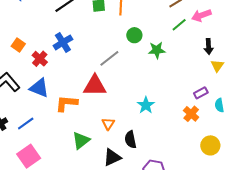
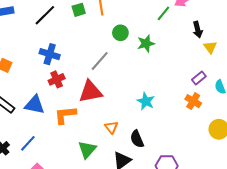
blue cross: (63, 42) -> (50, 54), turned -30
red cross: (40, 59) -> (57, 79), moved, turned 35

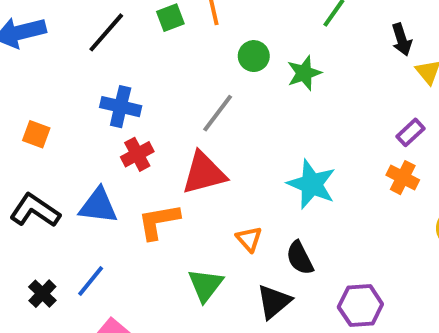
cyan star: (146, 101) -> (312, 184), size x1.4

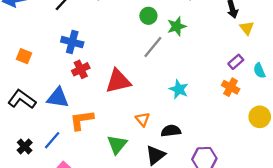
gray line: (218, 113) -> (153, 47), moved
cyan star: (312, 184) -> (179, 89), size x0.7
orange L-shape: (159, 221) -> (82, 120), moved
black semicircle: (300, 258) -> (171, 131), turned 108

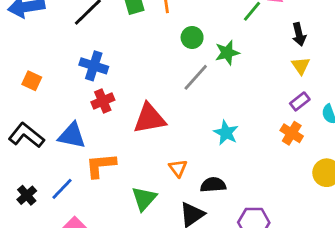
yellow triangle: (247, 28) -> (301, 66), moved

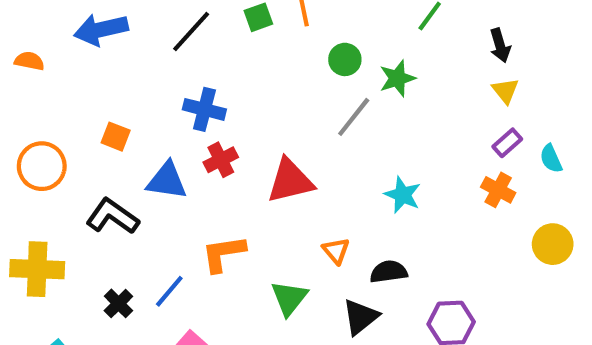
blue triangle: (72, 136) -> (167, 181), moved

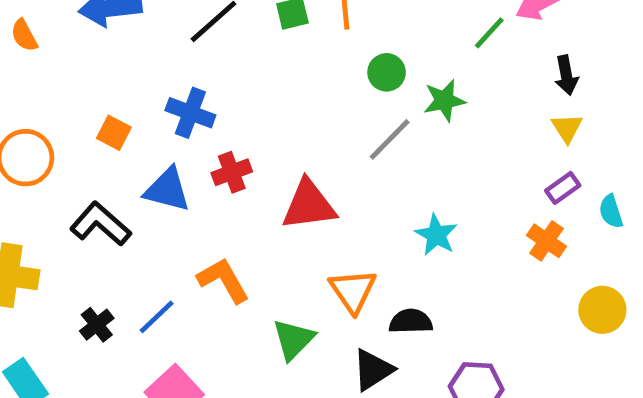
orange semicircle: (29, 61) -> (24, 35), turned -136
blue cross: (204, 109) -> (190, 113), moved
orange triangle: (336, 251) -> (353, 291), size x1.5
orange L-shape: (223, 254) -> (223, 280), turned 63

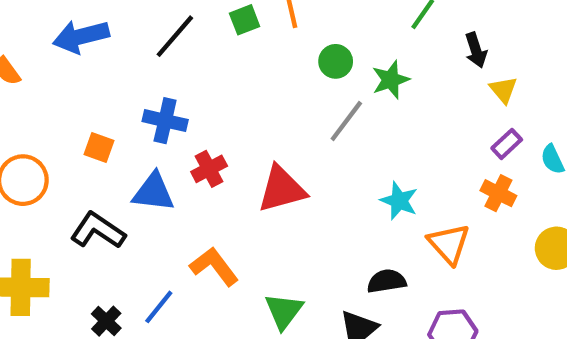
black arrow: (566, 75) -> (476, 50), moved
orange triangle: (353, 291) -> (449, 244), moved

